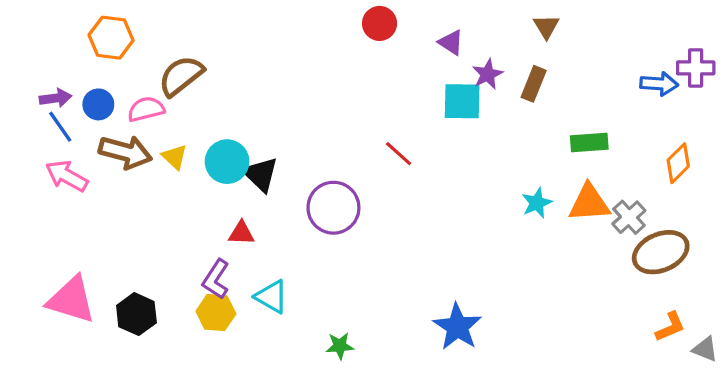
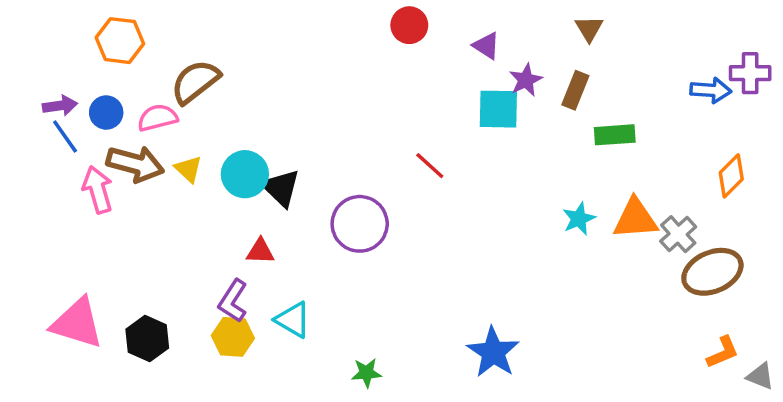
green rectangle: (589, 143) -> (615, 135), moved
pink arrow: (67, 176) -> (98, 190), moved, turned 45

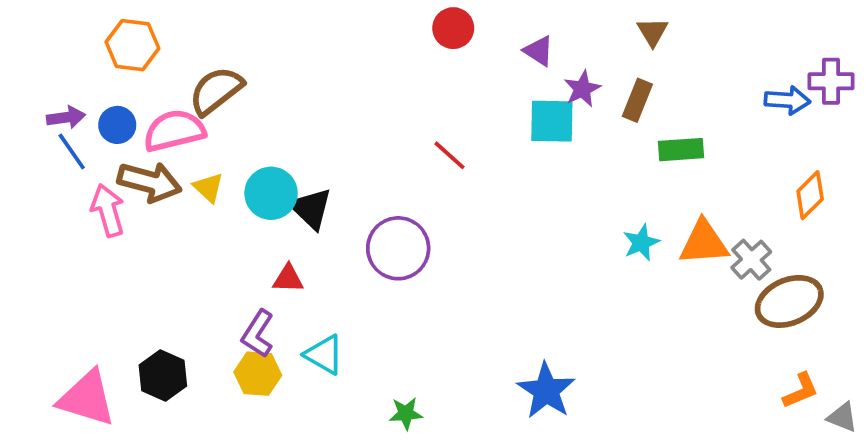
pink semicircle: (158, 118) -> (174, 131), size x1.4
red line: (430, 166) -> (449, 155), moved
pink triangle: (77, 323) -> (87, 398), moved

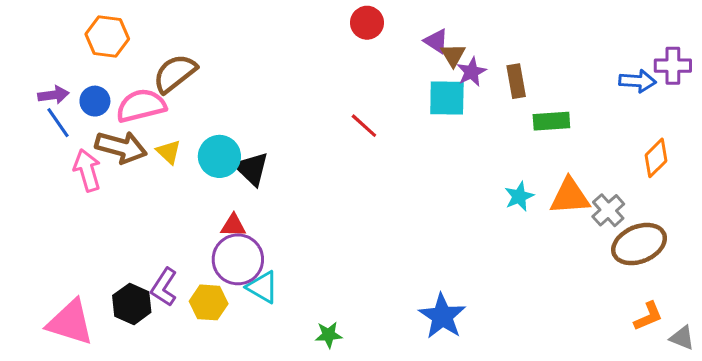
brown triangle: (653, 32) -> (453, 55), moved
brown rectangle: (637, 100) -> (516, 81), turned -32
purple circle: (398, 248) -> (238, 259), moved
purple L-shape: (258, 334) -> (164, 287), moved

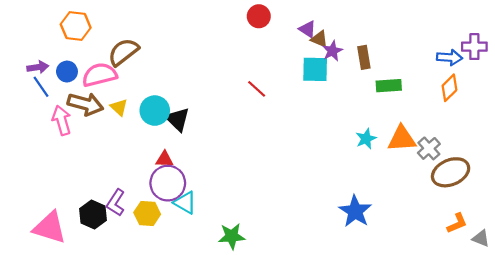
brown triangle: (453, 55) -> (319, 39), turned -36
orange diamond: (656, 158) -> (449, 88), moved
blue star: (442, 316) -> (355, 211), moved
green star: (329, 335) -> (232, 236), size x1.4

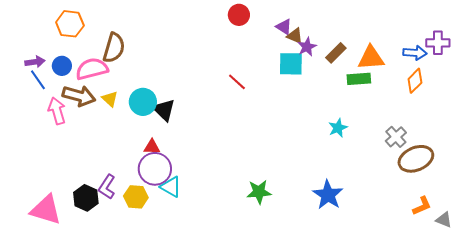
brown semicircle: (123, 52) -> (114, 48), turned 144
brown rectangle: (364, 57) -> (336, 53), turned 55
orange triangle: (402, 139) -> (371, 58), moved
green star: (232, 236) -> (259, 192), moved

